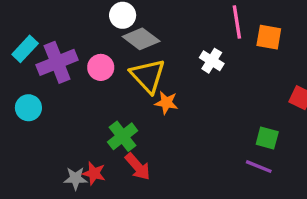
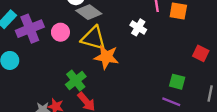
yellow triangle: (148, 76) -> (93, 38), turned -32
orange star: (166, 103) -> (106, 57), size x1.5

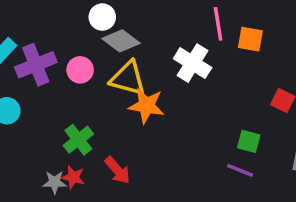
white cross: (138, 27) -> (193, 63), size x1.5
green cross: (76, 80) -> (78, 140), moved

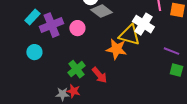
yellow triangle: (128, 78) -> (129, 35), moved
red arrow: (118, 170) -> (99, 75), moved
purple line: (240, 170) -> (171, 51), moved

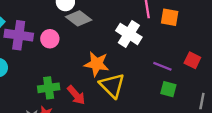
purple cross: (51, 25) -> (19, 35), turned 30
yellow triangle: (129, 35) -> (112, 85), moved, turned 30
green cross: (76, 69) -> (49, 88), turned 30

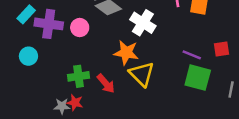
white cross: (129, 34) -> (143, 23), moved
red square: (192, 60) -> (222, 49), turned -35
green square: (168, 89) -> (198, 78), size x1.6

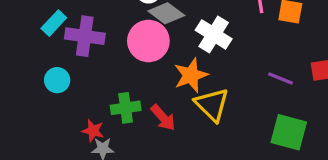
pink circle: (80, 28) -> (148, 41), moved, size x1.6
orange star: (126, 53) -> (191, 75), turned -30
green square: (198, 78) -> (289, 132), moved
red star: (75, 103) -> (93, 131), moved

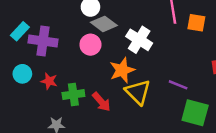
pink circle: (148, 41) -> (90, 45), size x0.7
purple line: (281, 78) -> (178, 85), moved
red star: (93, 131) -> (49, 81), moved

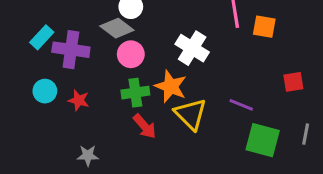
gray diamond: (104, 24) -> (117, 28), moved
orange star: (122, 70) -> (171, 86), turned -30
green cross: (73, 95) -> (135, 93), moved

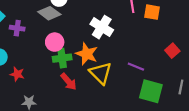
purple cross: (71, 50) -> (17, 28), size x0.6
pink circle: (131, 54) -> (55, 42), moved
red square: (293, 82) -> (172, 51), turned -32
red star: (79, 100) -> (17, 74), moved

